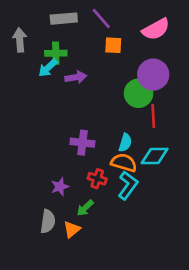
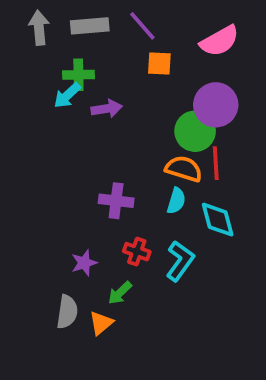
gray arrow: (20, 40) -> (39, 28), moved
cyan diamond: (155, 156) -> (218, 220), turned 76
orange semicircle: (124, 163) -> (184, 169), moved

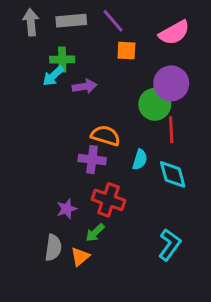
orange semicircle: (184, 169) -> (106, 136), moved
red cross: (137, 252) -> (108, 200), size x1.5
cyan L-shape: (180, 261) -> (170, 245), moved

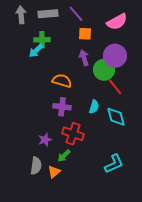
purple arrow: (85, 86) -> (84, 58), moved, turned -98
red line: (171, 130) -> (115, 87), turned -36
orange semicircle: (106, 136) -> (62, 81), moved
cyan L-shape: (170, 245) -> (114, 164), turned 30

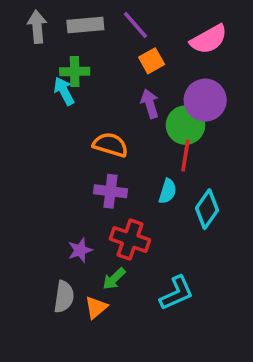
orange square: (85, 34) -> (152, 61), turned -32
cyan arrow: (36, 51) -> (64, 91), turned 105
red line: (115, 87) -> (185, 155), moved, turned 48
cyan diamond: (116, 117) -> (207, 209), turned 50
cyan L-shape: (114, 164) -> (177, 293), moved

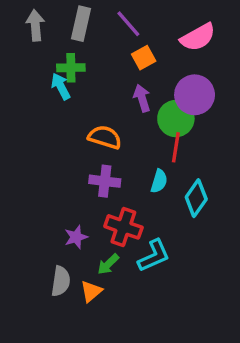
gray rectangle: (85, 25) -> (81, 24), turned -72
cyan L-shape: (177, 293) -> (154, 256), moved

